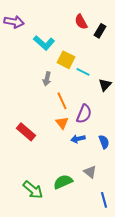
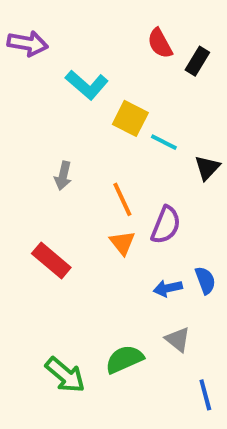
gray arrow: (47, 79) -> (63, 176), moved
blue arrow: (78, 139) -> (168, 288), moved

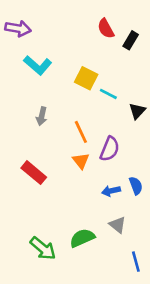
cyan L-shape: (87, 85) -> (38, 65), moved

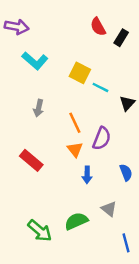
blue arrow: (111, 191) -> (87, 175), moved, turned -77

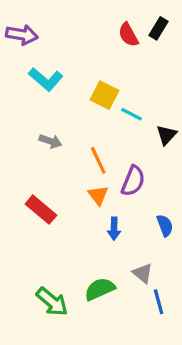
black rectangle: (121, 38) -> (159, 28), moved
gray arrow: (39, 108) -> (50, 141), turned -84
blue line: (126, 243) -> (159, 302), moved

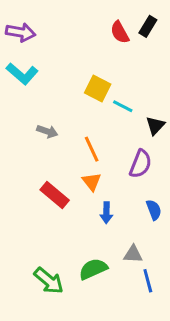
cyan L-shape: (46, 79) -> (22, 74), moved
purple semicircle: (133, 181) -> (140, 164), moved
red rectangle: (41, 210) -> (55, 195), moved
gray triangle: (143, 273) -> (133, 254), turned -36

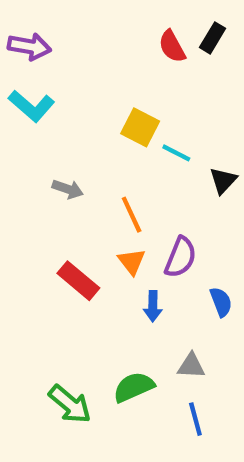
purple semicircle: (140, 164) -> (181, 257), moved
blue line: (148, 281) -> (195, 419), moved

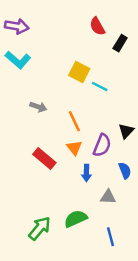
black rectangle: (212, 38) -> (120, 43), moved
black triangle: (223, 181) -> (126, 131), moved
gray triangle: (191, 366) -> (108, 197), moved
green arrow: (70, 404) -> (40, 228), turned -90

